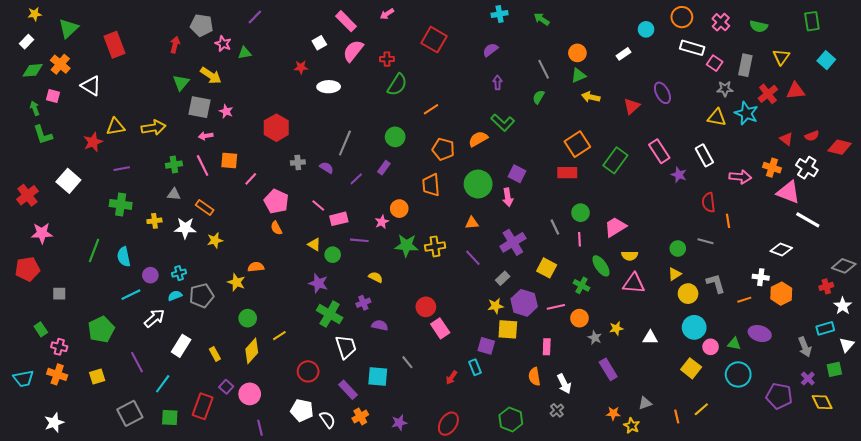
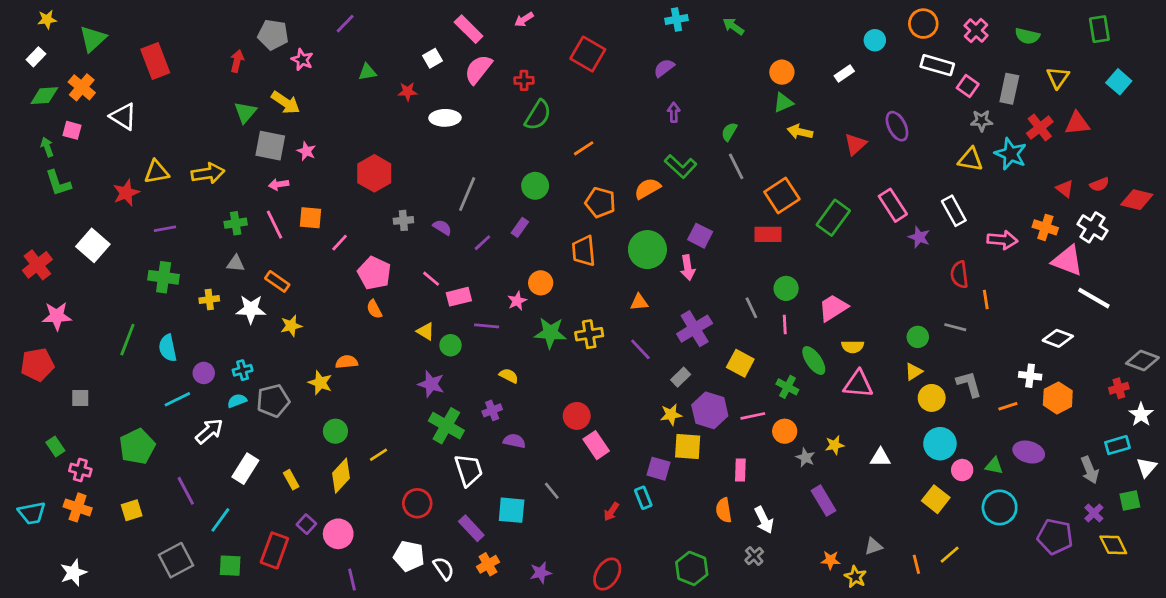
green triangle: (245, 53) -> (367, 72), moved
gray line: (544, 69) -> (736, 166), moved

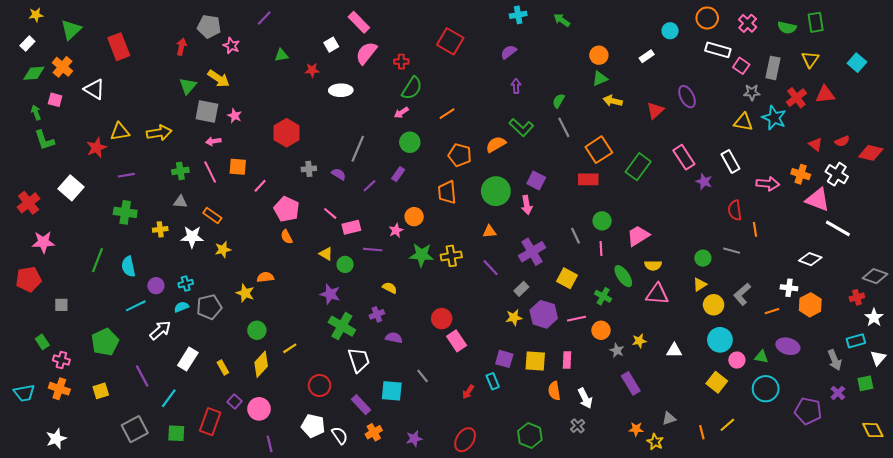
pink arrow: (524, 19) -> (401, 113), moved
green rectangle: (1099, 29) -> (816, 22), moved
gray L-shape: (969, 384) -> (742, 294), turned -115
yellow square: (688, 446) -> (535, 361), moved
yellow diamond: (1113, 545) -> (873, 430), moved

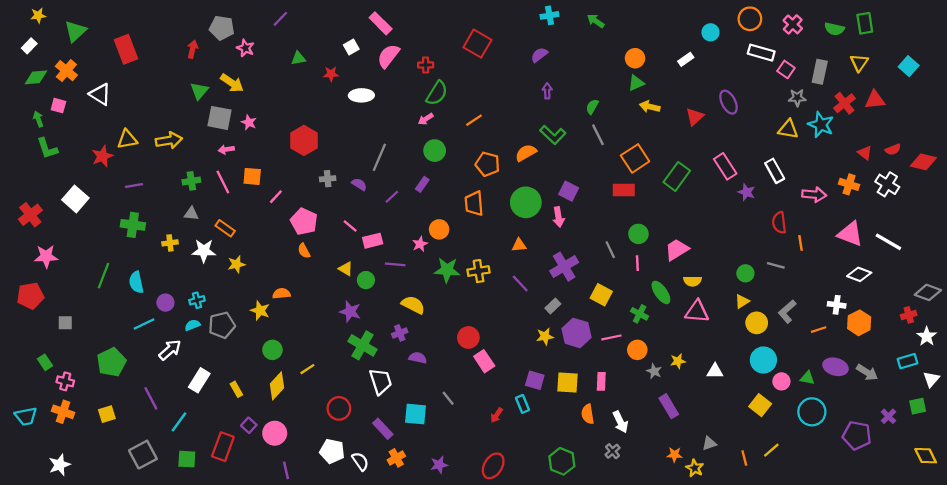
pink triangle: (818, 200) -> (850, 234), moved
yellow semicircle: (390, 288) -> (413, 305), size x1.5
gray arrow: (835, 360) -> (867, 372), moved, turned -36

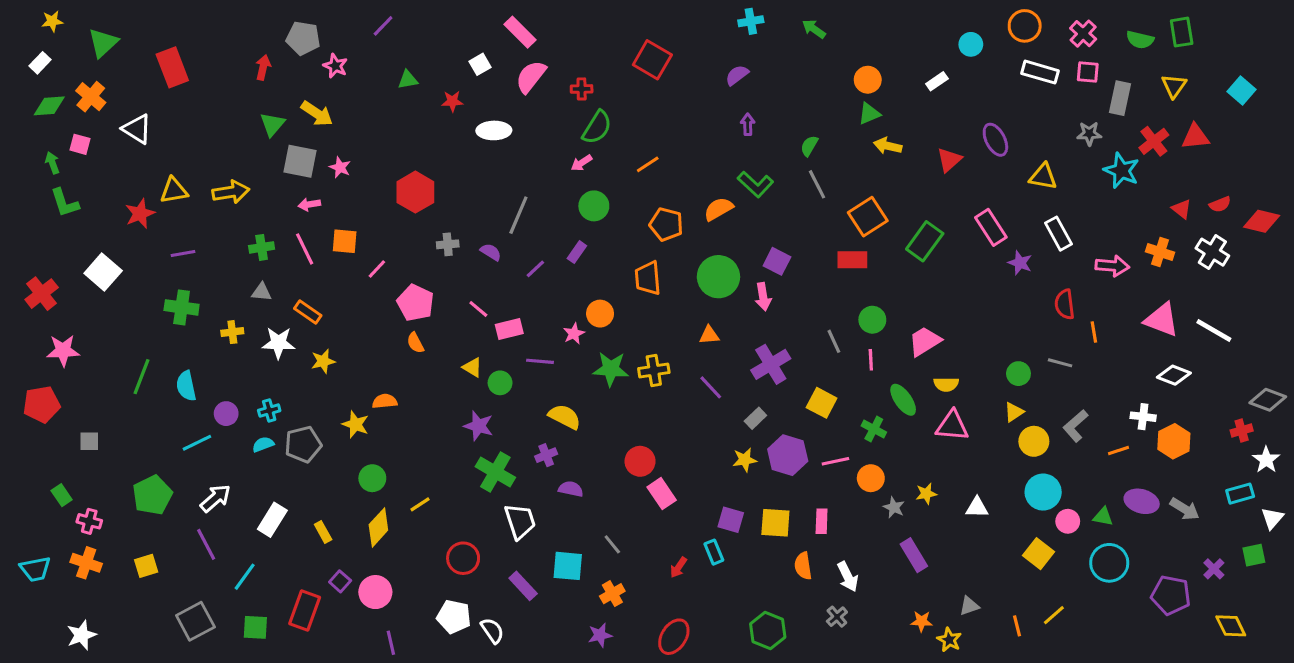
pink square: (786, 69) -> (1088, 72), moved, turned -30
yellow triangle: (788, 129) -> (1043, 177), moved
white arrow: (170, 350) -> (215, 498), moved
yellow diamond: (926, 456) -> (1231, 626), moved
orange cross: (396, 458) -> (612, 594), moved

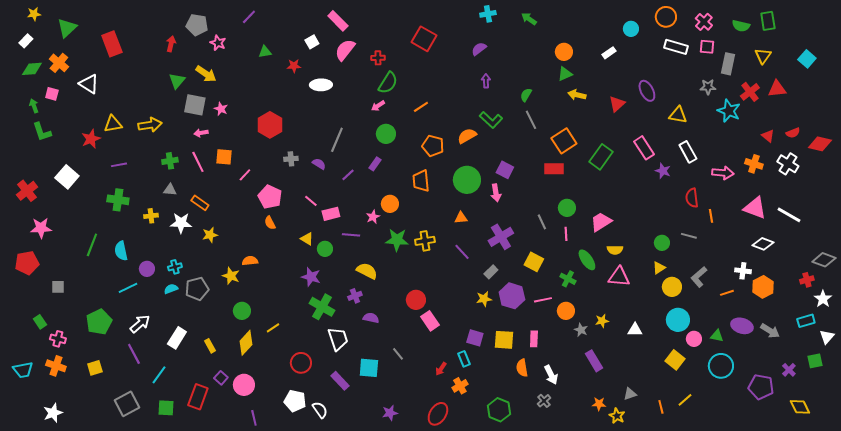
orange cross: (612, 594) -> (460, 386), moved

